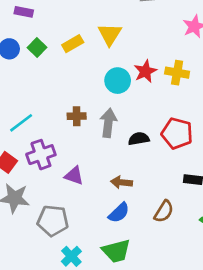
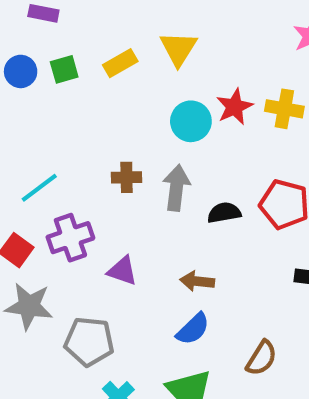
green square: (37, 48) -> (64, 69), turned 30
brown semicircle: (164, 211) -> (262, 358), moved

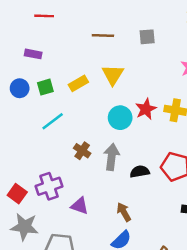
brown cross: (127, 177) -> (82, 151), turned 35
cyan line: (39, 188) -> (53, 121), moved
brown arrow: (197, 281) -> (124, 212), turned 54

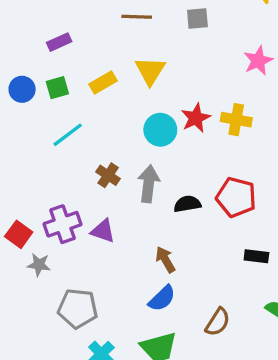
purple rectangle: (33, 54) -> (59, 42), moved, turned -35
purple triangle: (80, 206) -> (103, 231), moved
gray star: (25, 227) -> (39, 265), moved, size x0.6

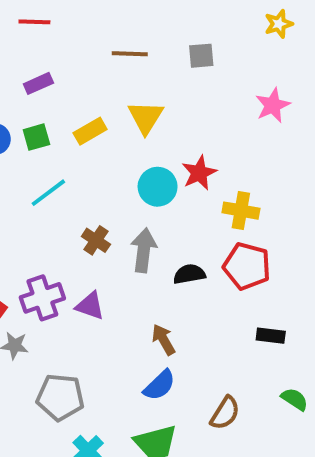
yellow cross: (236, 120) -> (241, 211), moved

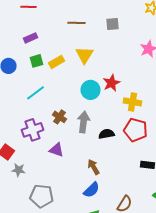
green square: (36, 137) -> (36, 61), moved
purple cross: (42, 298) -> (32, 130), moved

